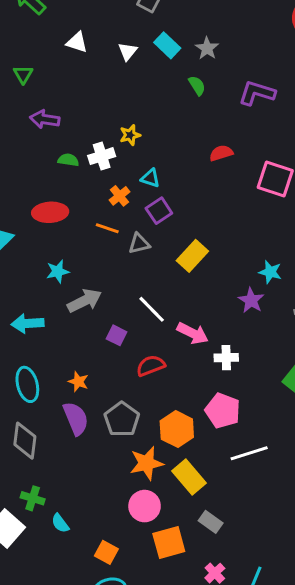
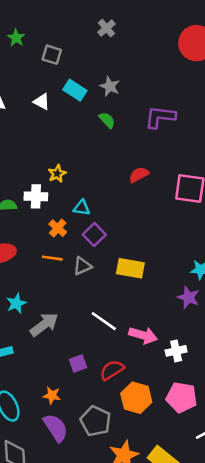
white triangle: (128, 51) -> (42, 102), turned -30
white cross: (102, 156) -> (36, 196), turned 30
yellow rectangle: (192, 256) -> (130, 268), turned 68
purple square: (117, 335) -> (78, 363), moved, turned -36
orange hexagon: (177, 429) -> (136, 398), moved

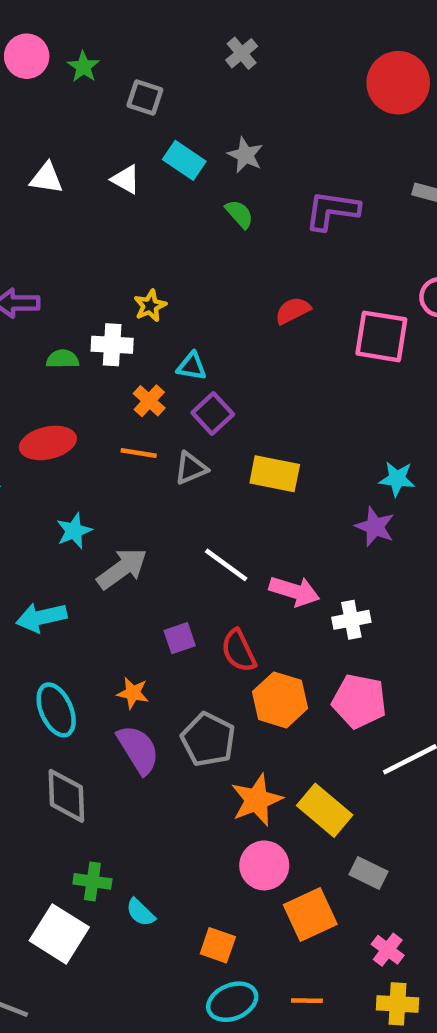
red semicircle: (112, 370) -> (239, 651), turned -85

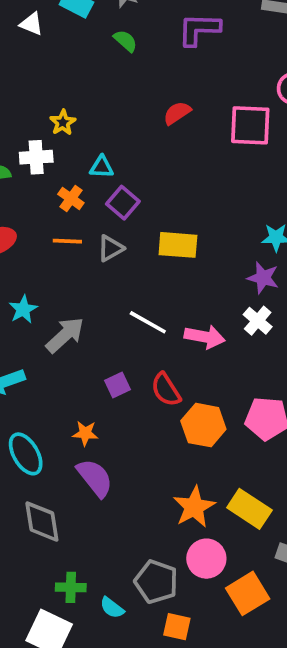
white cross: (351, 620) -> (258, 321), moved, turned -32
gray pentagon: (208, 739) -> (156, 582), moved

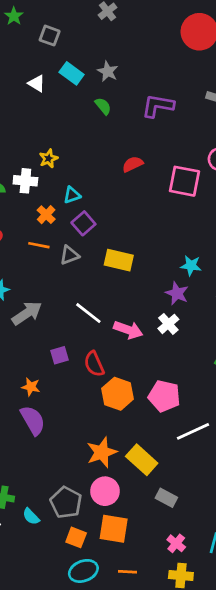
cyan triangle: (102, 167) -> (72, 195), turned -30
orange square: (248, 593) -> (114, 529), moved, turned 32

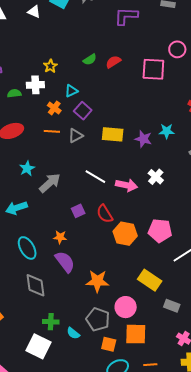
green semicircle: (103, 106) -> (90, 59), moved, turned 104
purple star: (177, 293) -> (143, 139), moved
orange star: (102, 452) -> (97, 281), moved, turned 30

